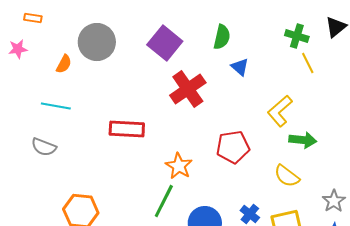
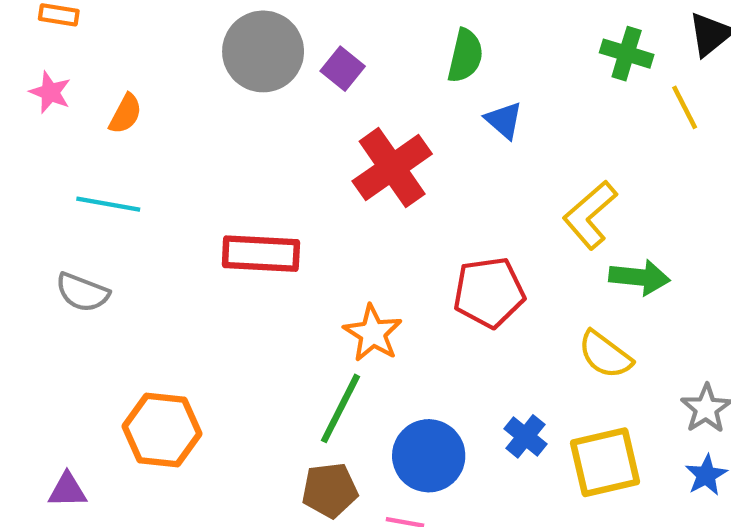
gray circle: (97, 42) -> (263, 51), moved
purple square: (165, 43) -> (343, 69), size x0.6
pink star: (18, 49) -> (50, 92), moved, turned 30
yellow line: (308, 63) -> (685, 107), moved

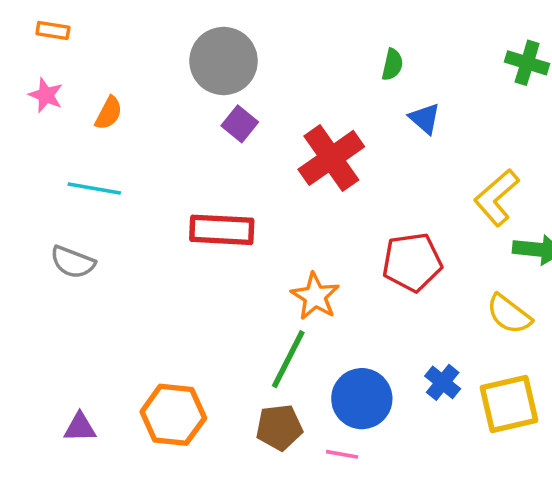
green semicircle: (465, 56) -> (392, 65), size x0.7
purple square: (343, 69) -> (240, 124), moved
orange hexagon: (162, 430) -> (173, 415), moved
purple triangle: (67, 490) -> (80, 427), moved

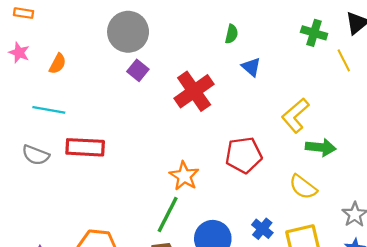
red rectangle: (222, 230) -> (85, 147), moved

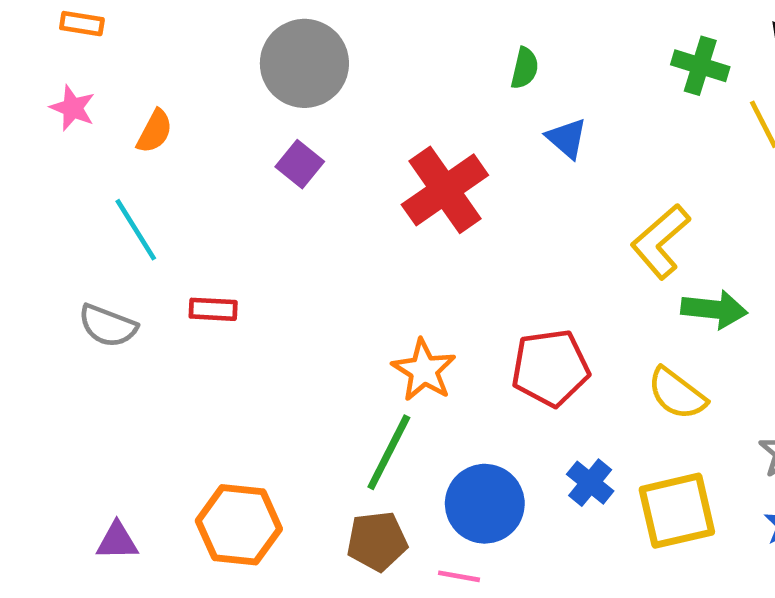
purple square: (138, 70) -> (300, 164), moved
cyan line: (49, 110) -> (136, 230), turned 48
red rectangle: (85, 147) -> (213, 309), size x0.6
red pentagon: (244, 155) -> (550, 368), moved

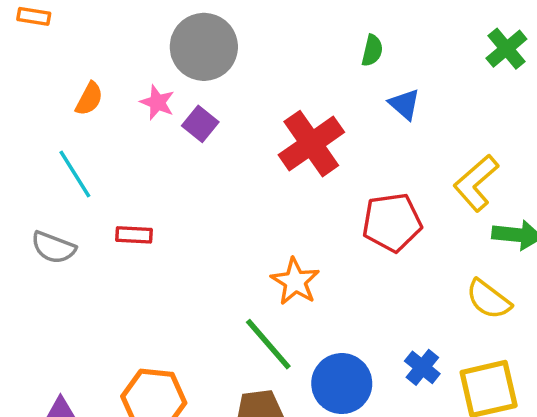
green cross: (700, 66) -> (506, 49), turned 33
pink star: (73, 108) -> (157, 102), moved
red pentagon: (550, 368) -> (392, 222), moved
green line: (389, 452) -> (268, 344), turned -68

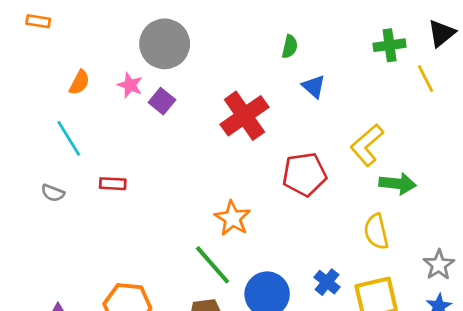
green cross: (506, 49) -> (390, 45), turned 32
gray semicircle: (53, 247) -> (53, 193), size x0.7
yellow semicircle: (489, 299) -> (376, 232), turned 40

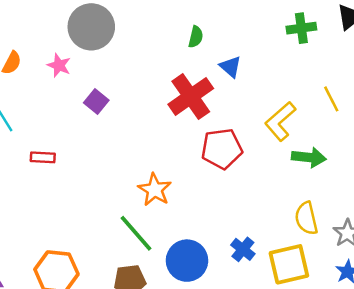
green semicircle: (290, 47) -> (196, 37), moved
yellow line: (425, 78) -> (331, 99), moved
purple square: (162, 101) -> (96, 101), moved
red cross: (244, 116) -> (191, 96), moved
yellow semicircle: (376, 232) -> (306, 218), moved

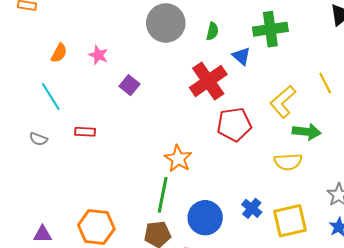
gray circle: (91, 27) -> (166, 23), moved
green cross: (301, 28) -> (270, 29), moved, size x1.4
yellow semicircle: (306, 218) -> (288, 162), moved, turned -80
green line: (136, 233) -> (163, 195), turned 52

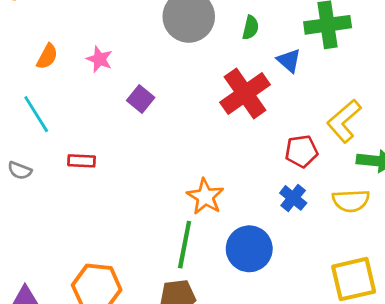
red pentagon: (234, 124) -> (301, 151), moved, size x0.7
blue cross: (252, 208) -> (293, 198), moved
blue circle: (205, 218) -> (249, 249), moved

